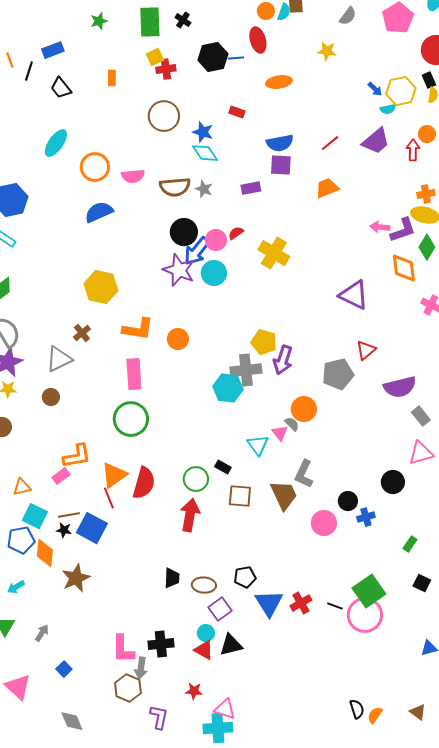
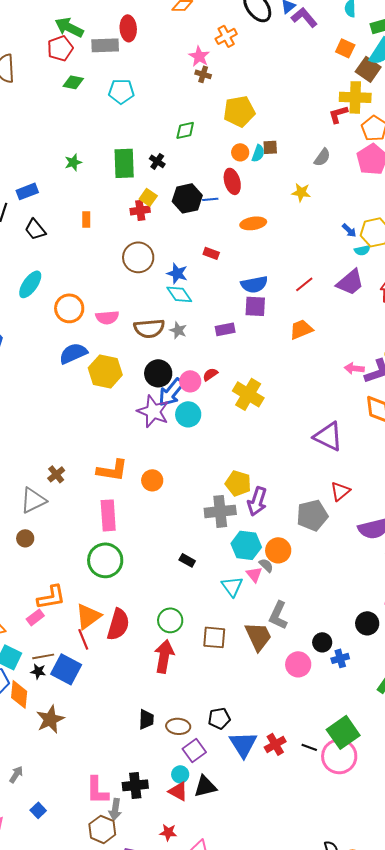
yellow square: (155, 57) -> (148, 197), moved, turned -30
yellow hexagon: (101, 287) -> (105, 371), moved
cyan hexagon: (228, 388) -> (246, 545), moved
black rectangle: (223, 467) -> (187, 560), moved

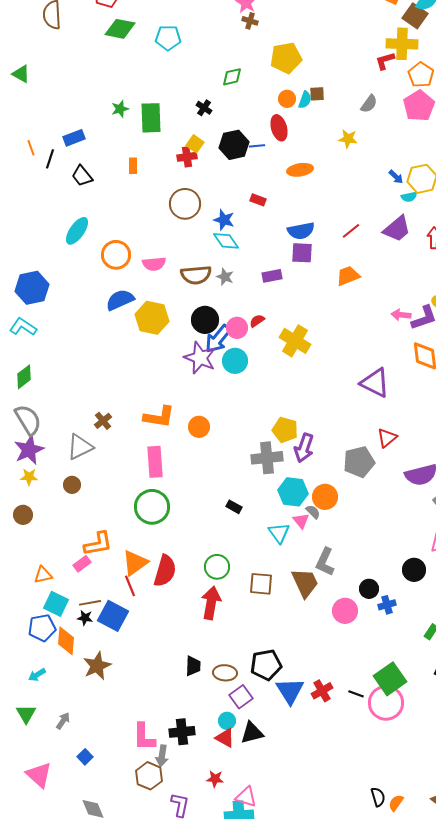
green diamond: (73, 82) -> (120, 29), size x1.4
green rectangle: (124, 163) -> (151, 118), moved
black pentagon: (219, 718) -> (266, 665), size x1.4

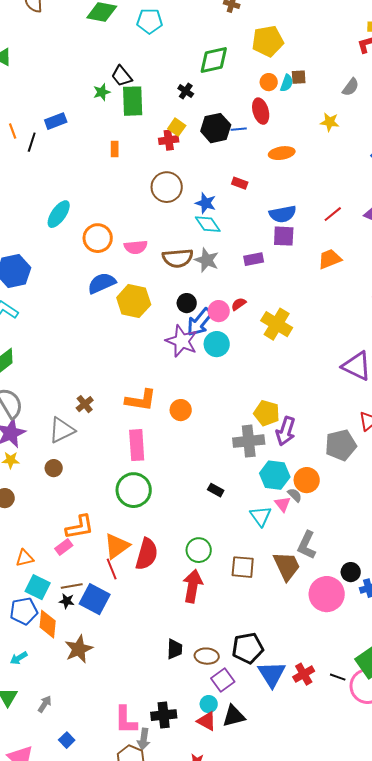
green diamond: (232, 77) -> (214, 60), size x1.5
black trapezoid: (82, 176) -> (122, 76), moved
gray star: (225, 277) -> (207, 260), size x1.4
black circle: (205, 320) -> (187, 303), size x0.7
pink circle: (345, 611) -> (327, 594), size x1.4

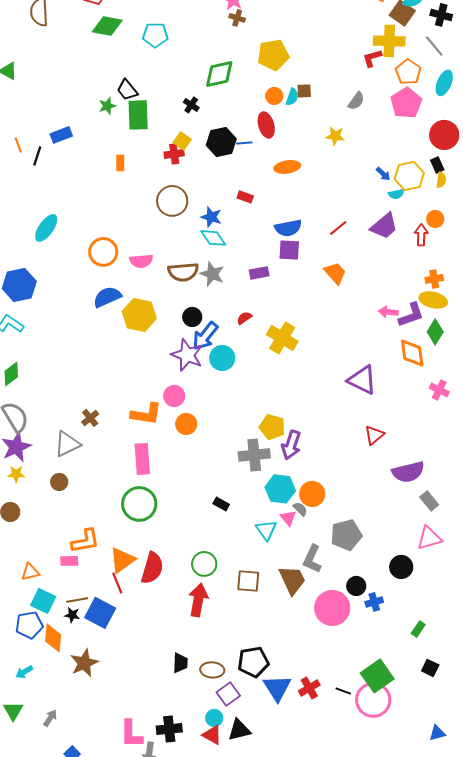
cyan ellipse: (59, 214) -> (46, 228), moved
orange trapezoid: (330, 259) -> (335, 273), turned 70
pink circle: (219, 311) -> (174, 396), moved
gray pentagon: (341, 445) -> (346, 535), moved
pink rectangle: (64, 547) -> (69, 561), turned 36

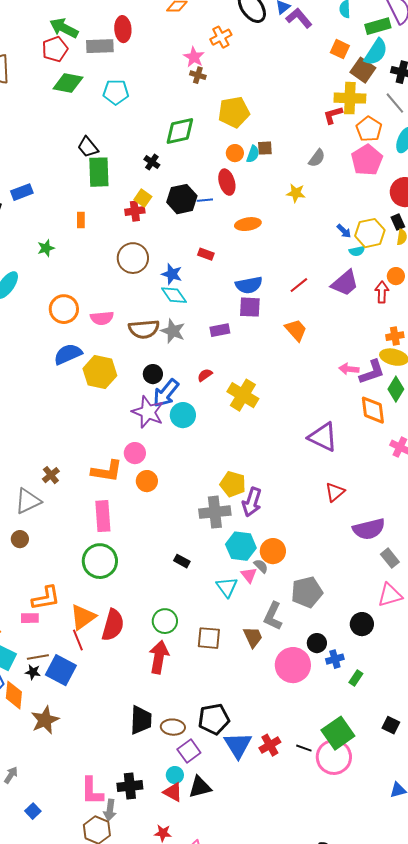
green star: (107, 106) -> (46, 248), moved
brown trapezoid: (292, 580) -> (253, 637), size x0.7
green rectangle: (418, 629) -> (356, 678), moved
black trapezoid: (180, 663) -> (141, 720), size x1.4

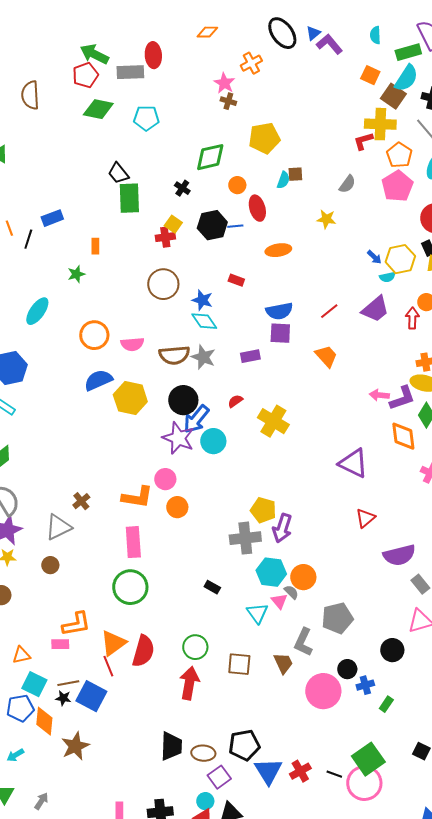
orange circle: (235, 153) -> (237, 185), moved
orange rectangle: (81, 220) -> (95, 246), moved
black circle: (153, 374) -> (183, 400), size x1.5

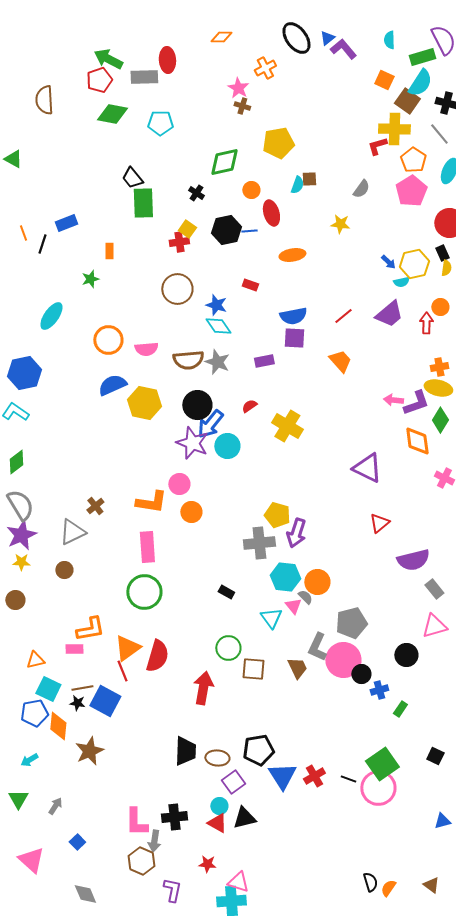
green circle: (195, 647) -> (228, 648), moved
pink circle: (323, 691) -> (343, 660), moved

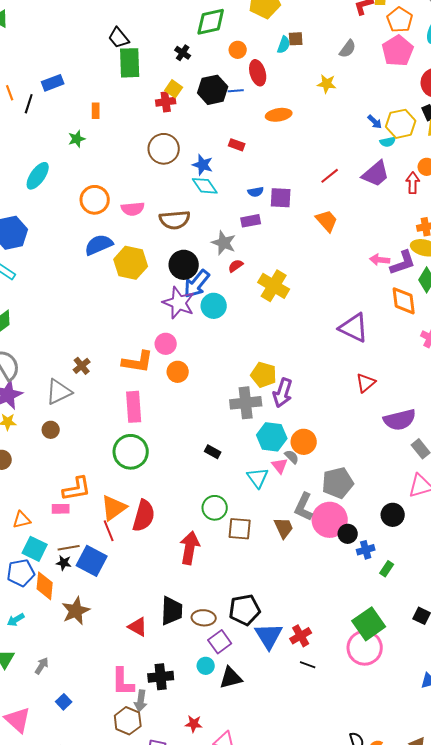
blue semicircle: (293, 316) -> (256, 192), moved, size x0.6
gray star: (217, 362) -> (224, 243), moved
black line: (348, 779) -> (308, 665), moved
red triangle: (217, 823) -> (138, 627), moved

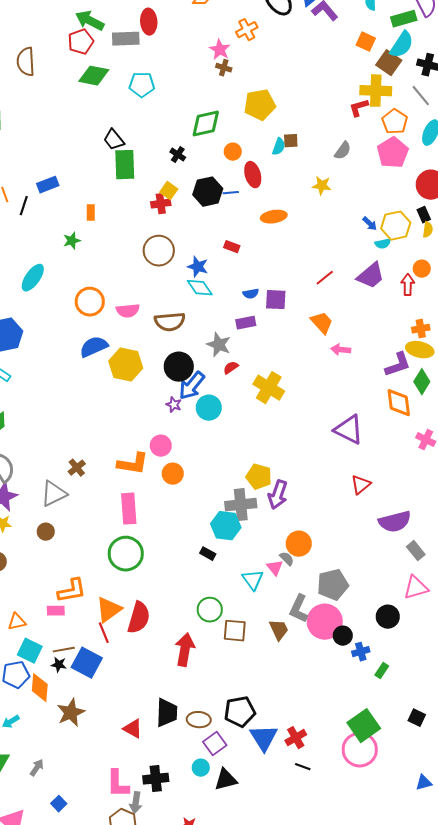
pink arrow: (380, 260) -> (341, 350), moved
purple star: (179, 303) -> (174, 405), size x0.5
cyan hexagon: (272, 437) -> (226, 526), moved

